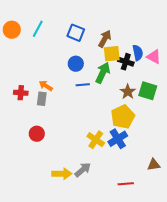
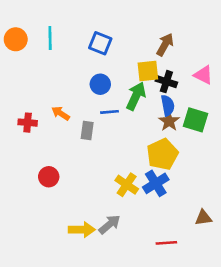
cyan line: (38, 29) -> (50, 38), turned -30
brown arrow: (105, 39) -> (165, 45), moved
blue semicircle: (138, 53) -> (168, 105), moved
gray rectangle: (42, 99) -> (87, 130), moved

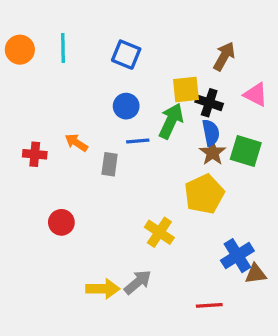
brown arrow: (165, 45) -> (224, 56), moved
blue cross: (156, 183) -> (237, 256), moved

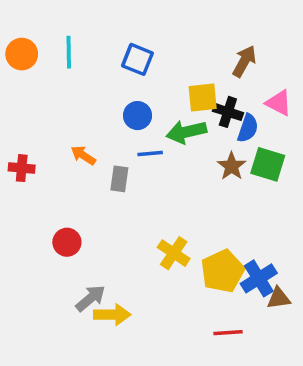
green arrow: (171, 121) -> (186, 132), turned -128
blue semicircle: (211, 133) -> (248, 128), moved, turned 30
red cross: (35, 154) -> (22, 168), moved
yellow pentagon: (204, 194) -> (223, 271), moved
gray arrow: (138, 282) -> (90, 298), moved

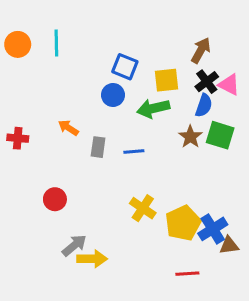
blue square: (137, 59) -> (125, 67), moved
black cross: (228, 112) -> (207, 82), moved, turned 35
blue line: (150, 154) -> (134, 152), moved

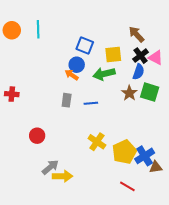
brown arrow: (201, 50) -> (136, 34), turned -72
orange arrow: (68, 128) -> (72, 75), moved
red line: (187, 274) -> (127, 186), turned 35

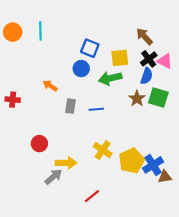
orange arrow: (72, 75) -> (50, 86), moved
yellow arrow: (62, 176) -> (66, 163), moved
red line: (127, 186) -> (92, 196), moved, turned -70

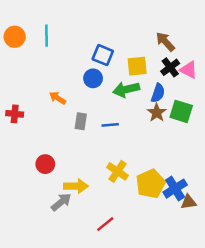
blue semicircle: (147, 76) -> (158, 93), moved

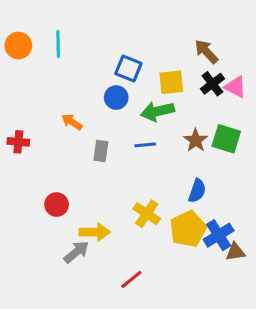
blue semicircle: (158, 93) -> (197, 191), moved
blue line: (110, 125) -> (145, 145), moved

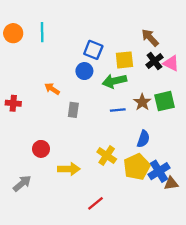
green square: (226, 139) -> (164, 101), turned -30
blue line: (145, 145) -> (118, 110), moved
gray arrow: (76, 252) -> (22, 183), moved

